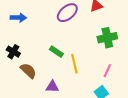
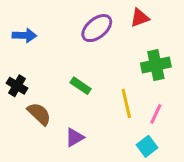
yellow line: (74, 64) -> (126, 103), moved
purple triangle: (52, 87) -> (75, 137), turned -32

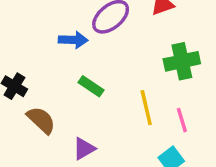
blue arrow: (24, 35) -> (73, 40), moved
pink line: (156, 114) -> (182, 120), turned -42

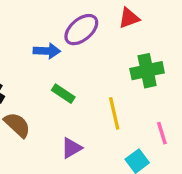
pink line: (182, 120) -> (162, 133), moved
purple triangle: (84, 149) -> (71, 148), moved

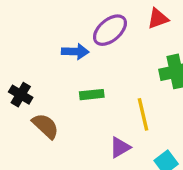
green rectangle: (63, 94) -> (92, 95), turned -40
purple triangle: (71, 148) -> (120, 147), moved

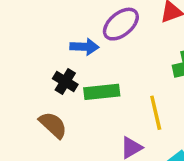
black cross: (21, 95) -> (65, 81), moved
green rectangle: (92, 95) -> (102, 92), size x1.4

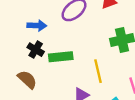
blue arrow: (84, 47) -> (37, 26), moved

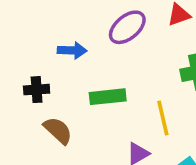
black cross: (36, 50) -> (37, 90), moved, turned -35

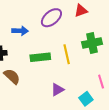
yellow line: (163, 118) -> (67, 54), moved

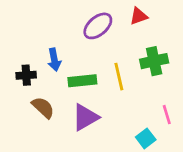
blue arrow: (20, 31) -> (54, 60), moved, turned 77
purple triangle: (58, 90) -> (85, 117), moved, size x1.5

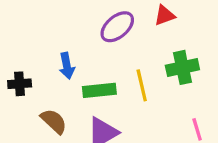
black cross: (26, 75) -> (20, 84), moved

